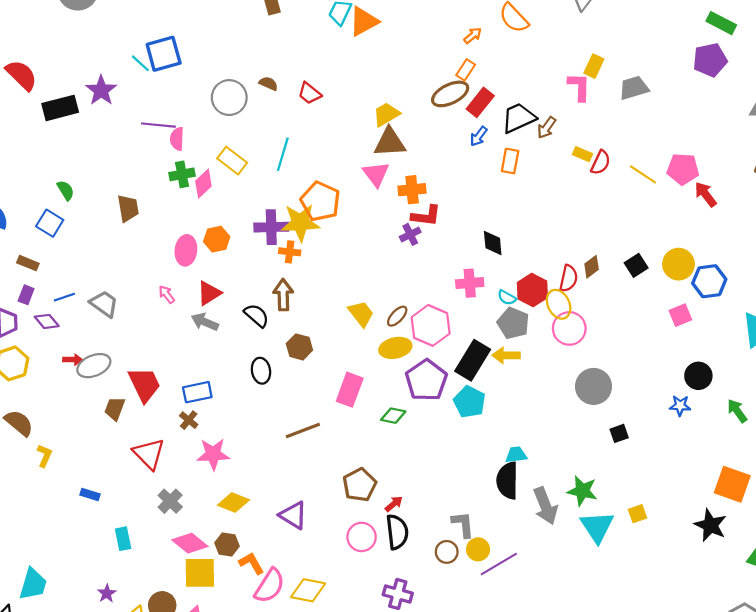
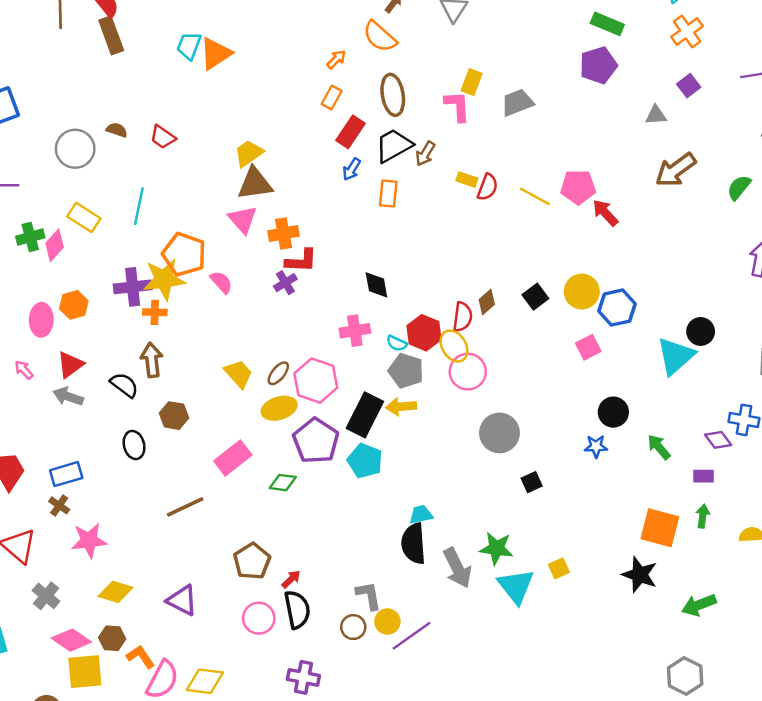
brown ellipse: (450, 94) -> (393, 95), moved, turned -69
pink semicircle: (177, 139) -> (221, 282), moved, turned 140
pink rectangle: (350, 390) -> (233, 458), turned 36

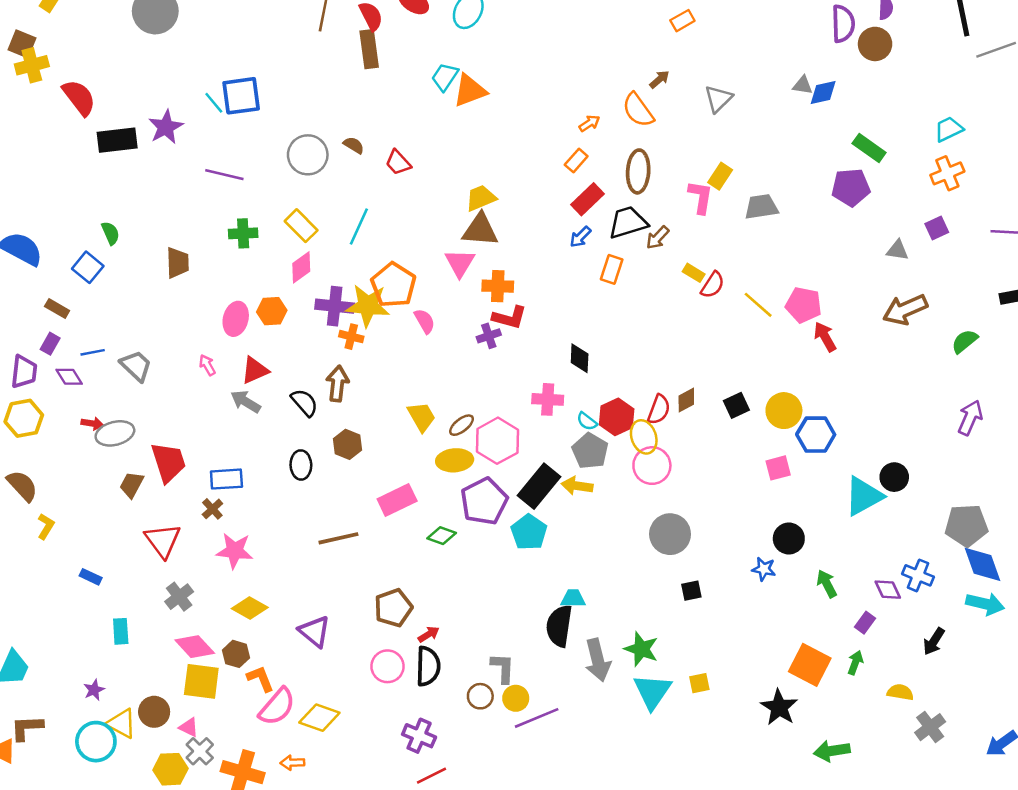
pink diamond: (55, 245) -> (301, 267), moved
purple rectangle: (703, 476) -> (865, 623), turned -66

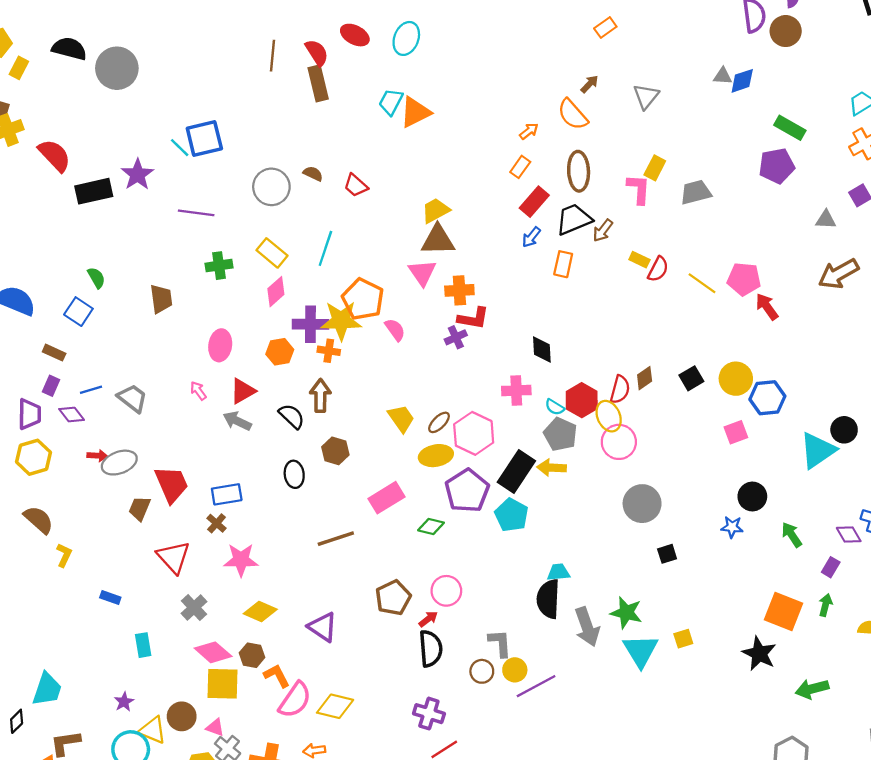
orange hexagon: (272, 311) -> (280, 352), moved
pink circle: (387, 666) -> (446, 591), moved

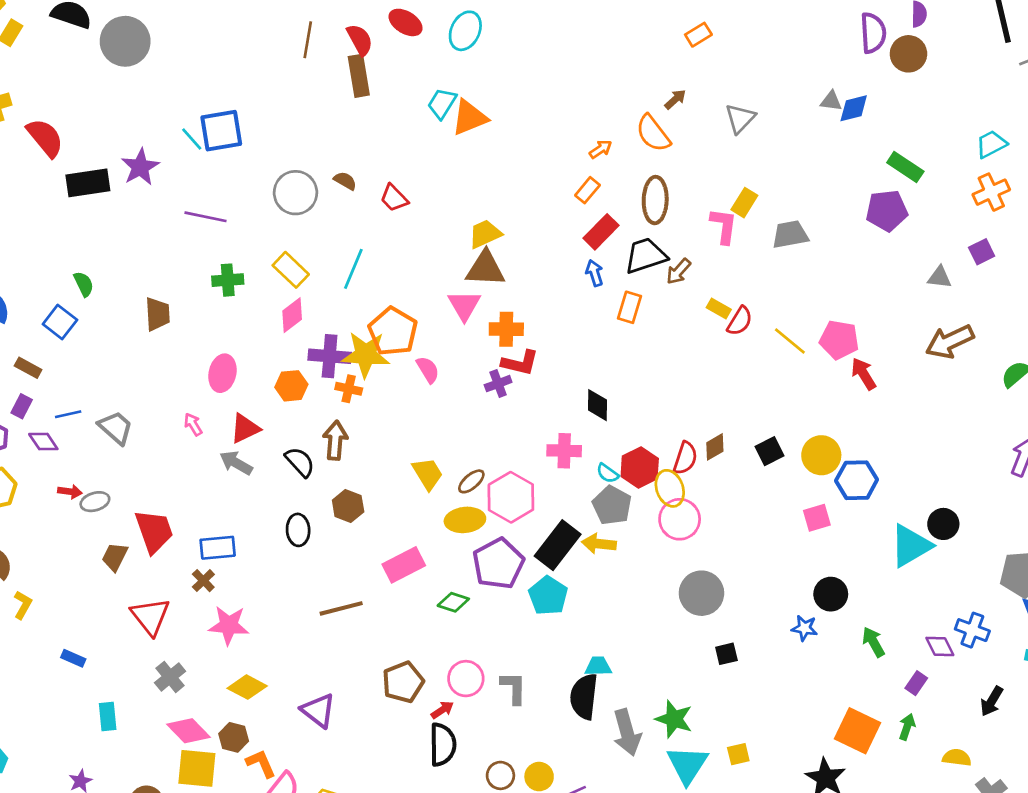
blue arrow: (531, 237) -> (594, 273), turned 120
gray ellipse: (119, 463) -> (95, 502), size x0.7
gray L-shape: (500, 643) -> (514, 688), moved

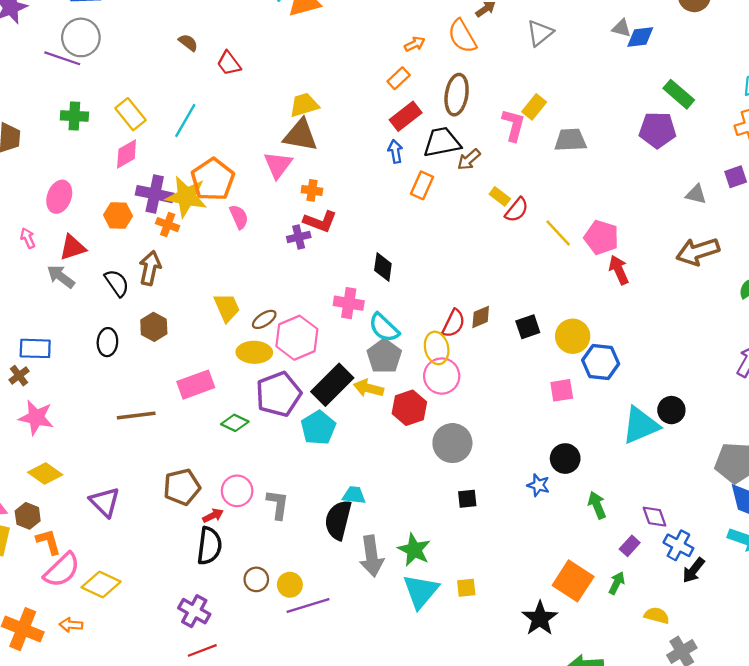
gray circle: (296, 193) -> (81, 37), moved
orange cross: (506, 329) -> (312, 190), size x0.7
red hexagon: (640, 467) -> (409, 408), moved
cyan semicircle: (608, 473) -> (384, 328), size x1.6
blue cross: (972, 630) -> (678, 545), moved

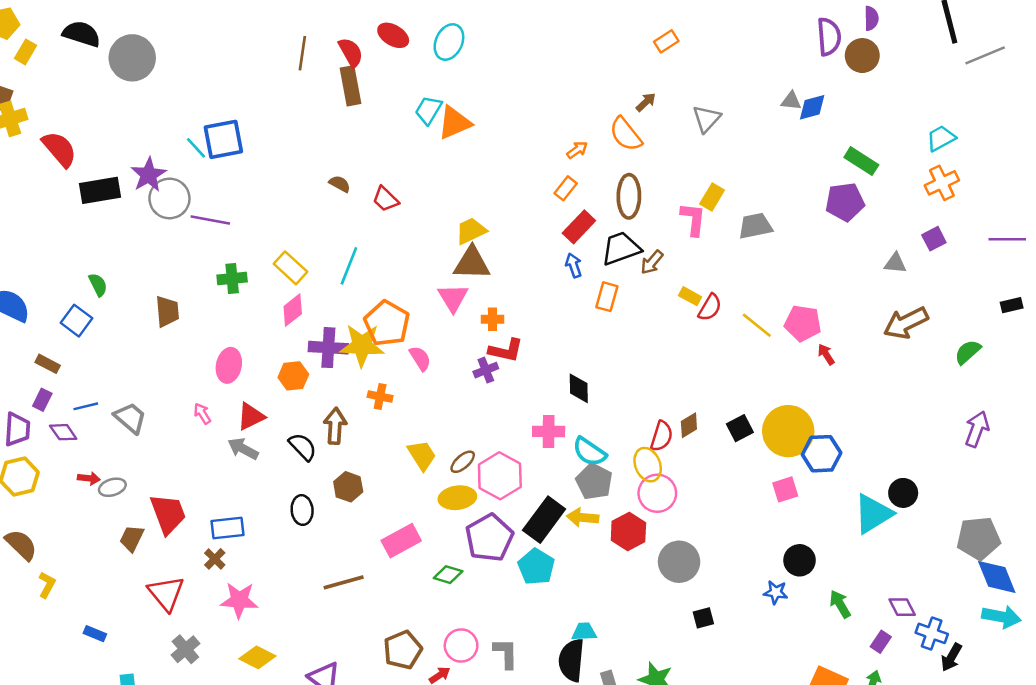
gray circle: (81, 37) -> (169, 198), moved
orange cross: (168, 225) -> (380, 396), moved
red arrow: (619, 270) -> (826, 354), size x0.7
yellow circle: (573, 336) -> (788, 431), size x1.4

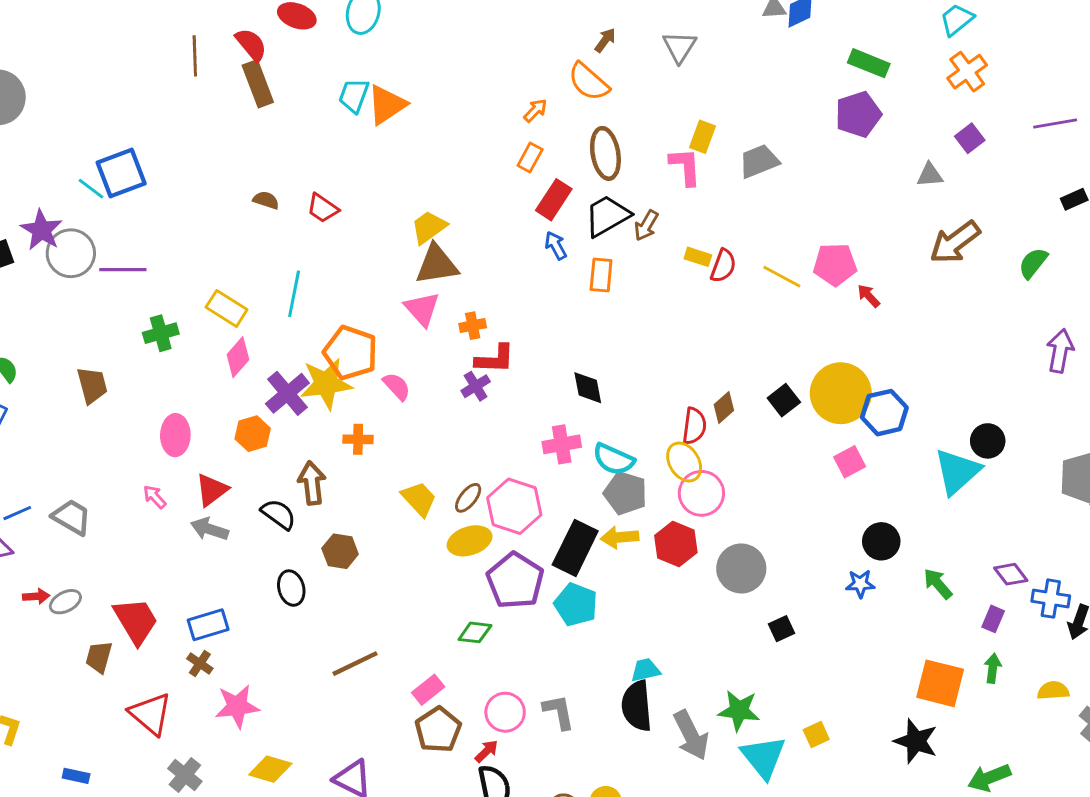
purple cross: (328, 348) -> (287, 393), turned -33
pink rectangle: (401, 541) -> (428, 690), moved, size x0.7

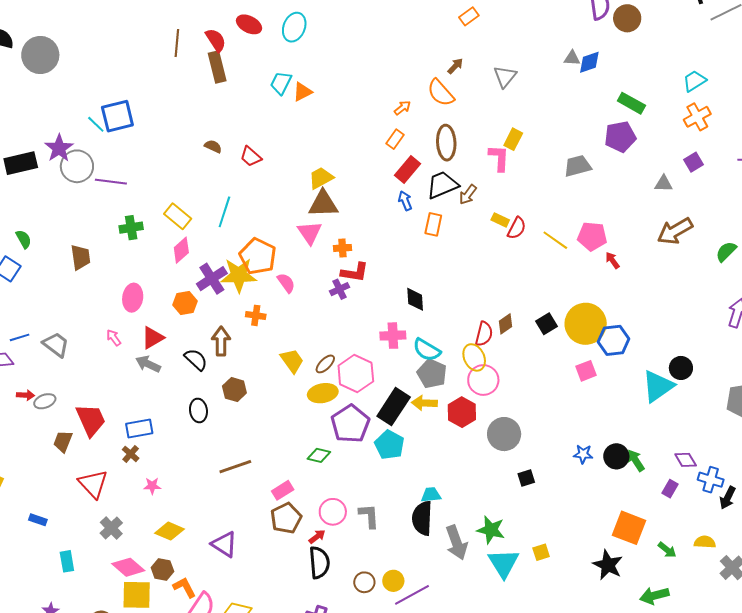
orange triangle: (387, 105) -> (302, 92), size x0.7
gray trapezoid: (759, 161) -> (578, 166), moved
black circle: (881, 541) -> (616, 456), moved
green arrow: (993, 668) -> (667, 550), moved, turned 114
pink star: (237, 706) -> (152, 486), size x0.6

